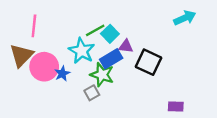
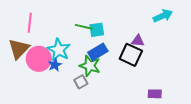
green line: (95, 30) -> (84, 27), turned 42
cyan square: (110, 34) -> (97, 30), turned 35
purple triangle: (126, 46) -> (138, 41), moved
cyan star: (82, 51) -> (59, 50), moved

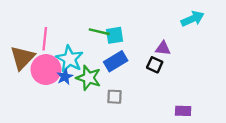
pink line: (30, 23) -> (45, 39), moved
black square: (131, 55) -> (155, 65), size x0.6
green star: (90, 66) -> (89, 78), moved
gray square: (81, 82) -> (115, 97), moved, turned 32

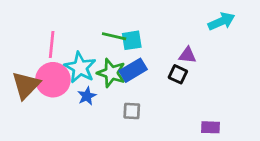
brown triangle: (22, 58) -> (26, 85), moved
blue star: (65, 77) -> (87, 96), moved
green star: (89, 78) -> (111, 73), moved

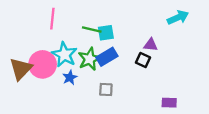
pink line: (52, 44) -> (52, 19), moved
green star: (111, 73) -> (90, 59), turned 30

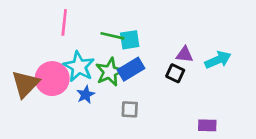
cyan arrow: (178, 17) -> (218, 60), moved

